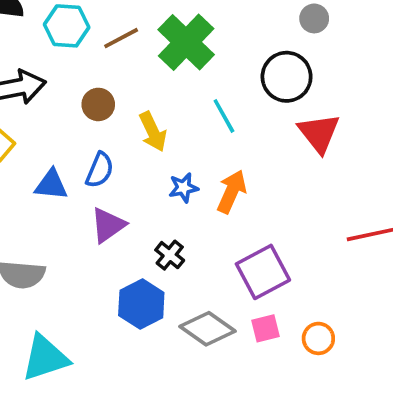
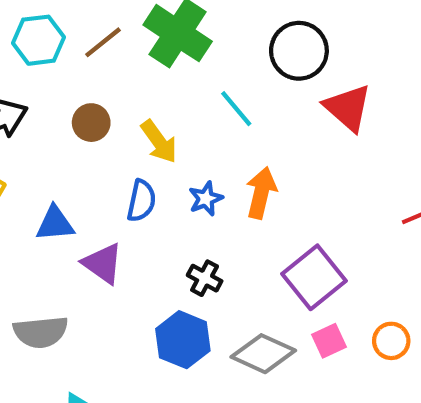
blue semicircle: (100, 170) -> (141, 201), moved
purple triangle: (108, 225) -> (103, 263), moved, turned -39

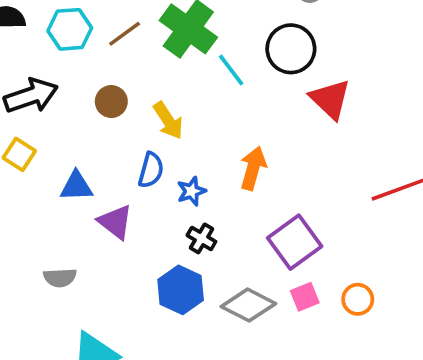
cyan line: (236, 109) -> (231, 70), moved
blue star: (206, 199) -> (191, 191), moved
gray semicircle: (41, 332) -> (60, 278), size x0.7

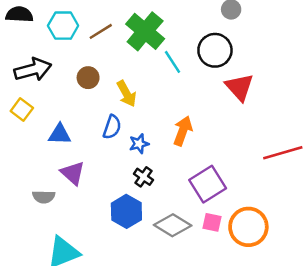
purple triangle: (115, 222) -> (73, 173), moved
pink square: (305, 297) -> (212, 222), turned 30
orange circle: (358, 299) -> (248, 227), size x1.8

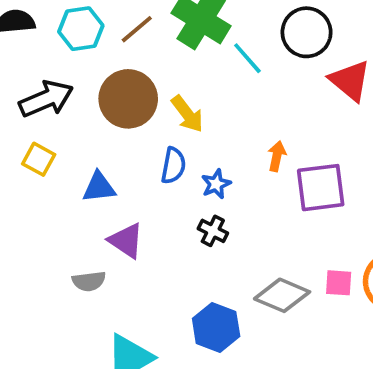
brown circle: (88, 78) -> (128, 99), size x1.8
orange arrow: (183, 131) -> (277, 156), size x0.7
black cross: (144, 177) -> (213, 231), moved
purple square: (208, 184) -> (321, 188), moved, turned 33
blue hexagon: (126, 211) -> (216, 327), moved

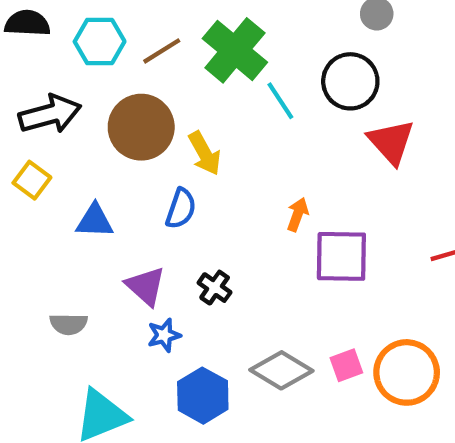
blue star: (216, 184) -> (164, 335), moved
purple triangle: (126, 241) -> (146, 286), moved
pink square: (339, 283) -> (346, 365), turned -32

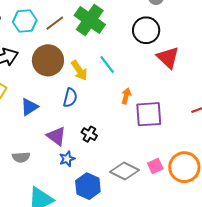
cyan line: (280, 101) -> (107, 64), moved
blue triangle: (95, 221) -> (29, 107), turned -30

